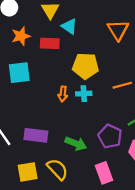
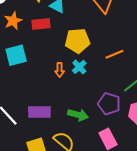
cyan cross: (84, 94) -> (79, 67), turned -32

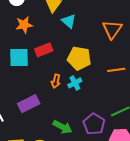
red rectangle: (41, 24) -> (44, 50), moved, turned -30
orange line: (114, 54) -> (116, 70), moved
purple rectangle: (39, 112) -> (29, 104), moved, turned -40

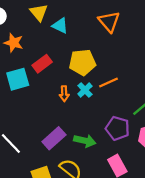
orange star: (24, 25) -> (14, 43), turned -30
orange line: (116, 70) -> (108, 83), moved
purple rectangle: (29, 104) -> (54, 138), moved

